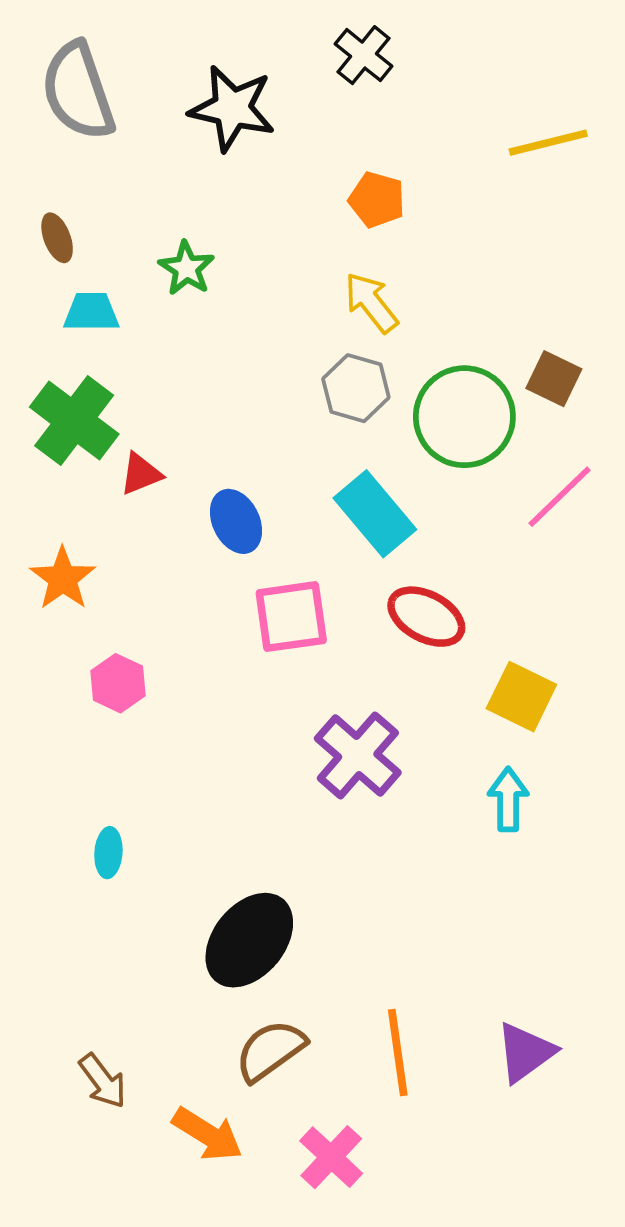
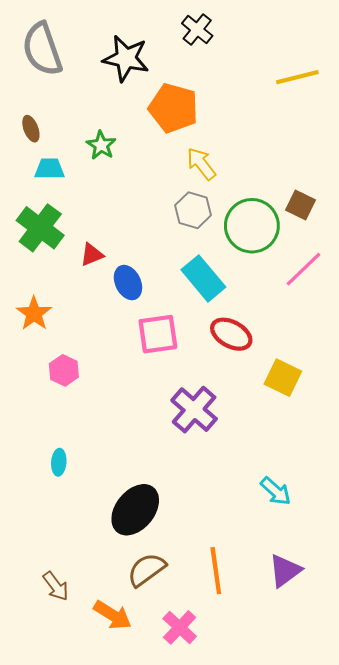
orange pentagon: (377, 200) -> (173, 108), moved, size x1.6
red triangle: (141, 474) -> (92, 255), moved
cyan arrow: (508, 799) -> (276, 491), moved, turned 132

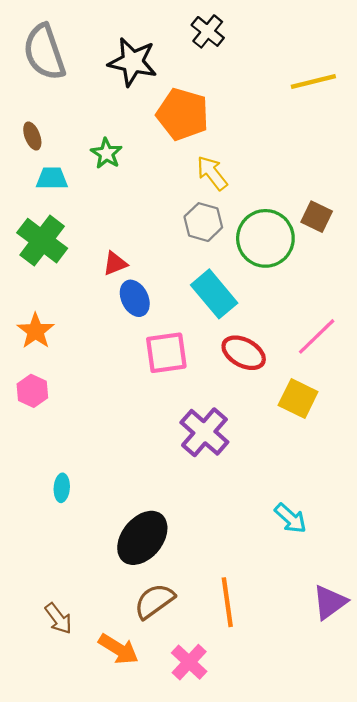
red triangle: (92, 255) -> (115, 263), moved
pink line: (304, 269) -> (317, 336), moved
pink hexagon: (64, 370) -> (32, 391), moved
purple triangle: (285, 571) -> (330, 602), moved

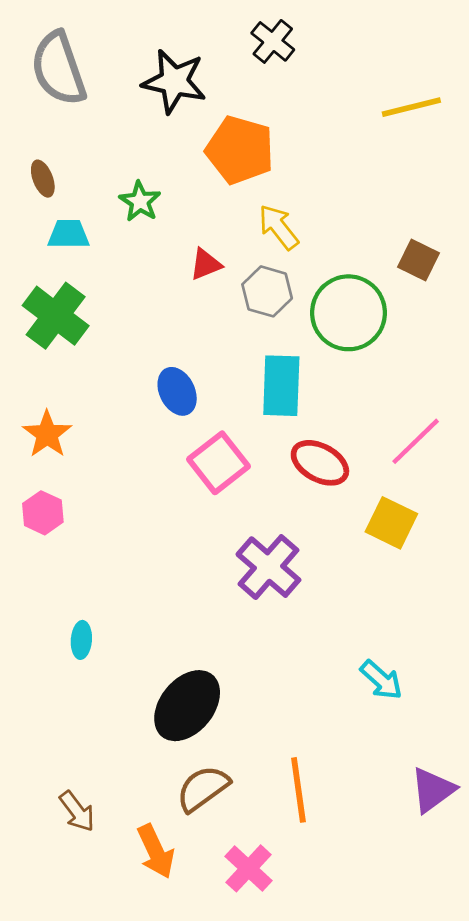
brown square: (317, 217) -> (418, 260), moved
red triangle: (115, 263) -> (206, 264), moved
cyan rectangle: (214, 294) -> (281, 386), turned 42
pink square: (166, 353) -> (219, 463), turned -30
orange arrow: (118, 649) -> (156, 851), turned 33

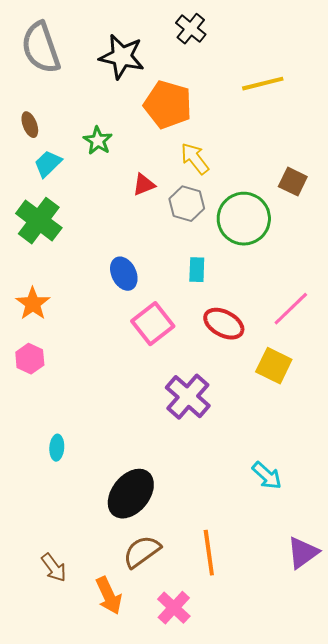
yellow line: (411, 107) -> (263, 84), moved
cyan trapezoid: (69, 234) -> (48, 164), turned -44
cyan rectangle: (281, 386) -> (197, 270), size x0.6

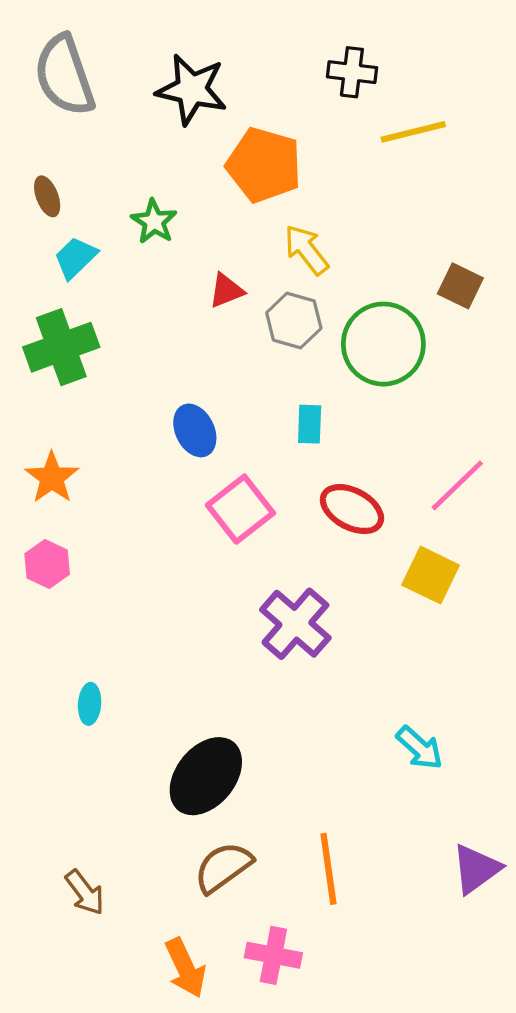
black cross: (191, 29) -> (352, 72), moved, turned -32
green cross: (39, 221) -> (61, 347), turned 33
orange arrow: (109, 596) -> (185, 968), moved
pink cross: (174, 608) -> (273, 955), turned -32

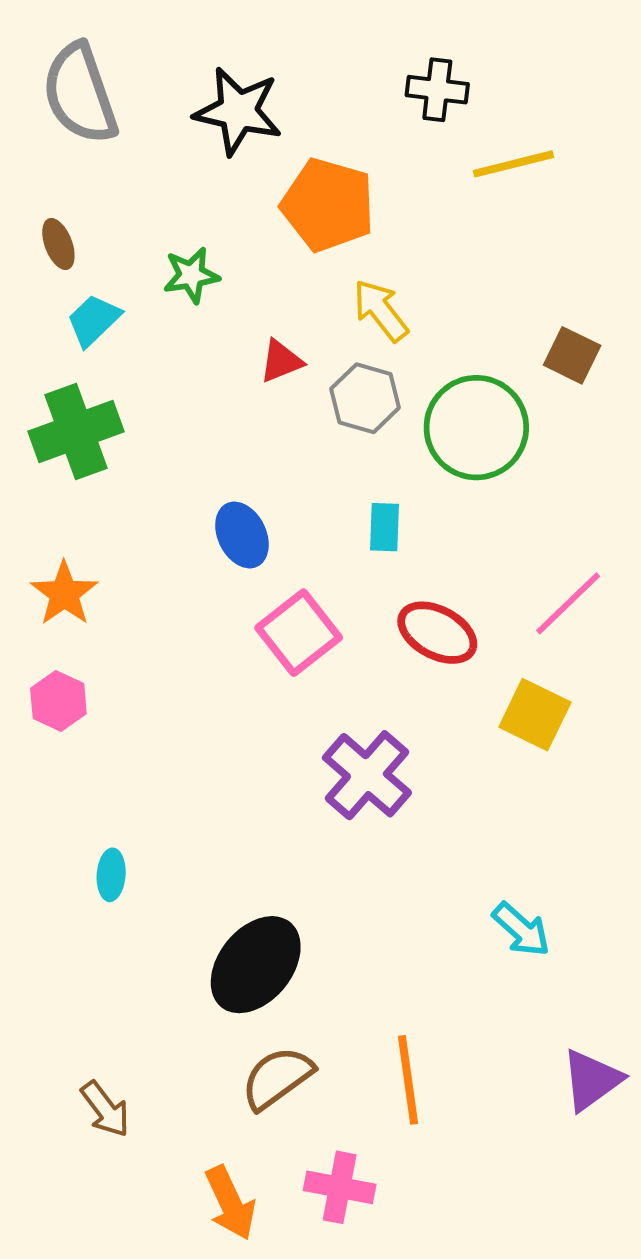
green star: (154, 221) -> (191, 275), turned 30

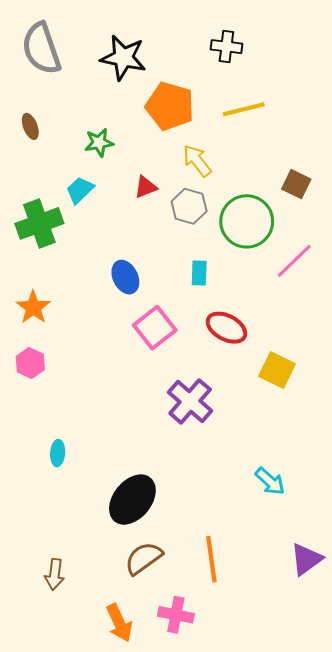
yellow line: (513, 164) -> (244, 109), moved
cyan trapezoid: (94, 320) -> (80, 190), moved
pink line: (568, 603) -> (294, 261), moved
brown arrow: (105, 1109) -> (55, 574), turned 44

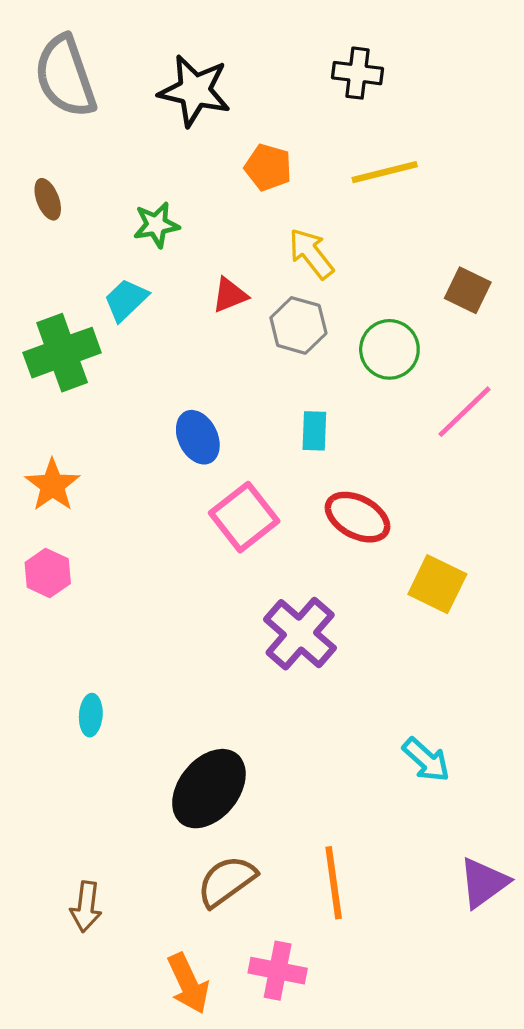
orange pentagon: (170, 106) -> (268, 167), size x0.6
green circle: (247, 221) -> (389, 349), size x0.7

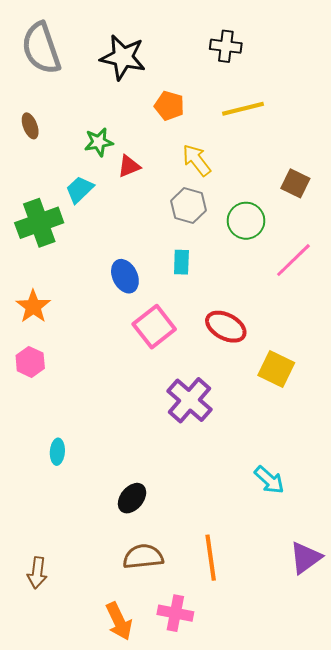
red triangle: (230, 295) -> (129, 166), moved
cyan rectangle: (314, 431) -> (181, 262), moved
black ellipse: (209, 789) -> (132, 498), size x0.6
brown semicircle: (227, 881) -> (143, 557), turned 30
brown arrow: (86, 907) -> (37, 573), moved

